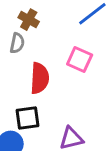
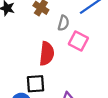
gray semicircle: (17, 43) -> (63, 23), moved

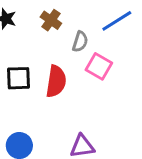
black square: (35, 84) -> (18, 78), moved

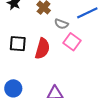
gray semicircle: (80, 42) -> (61, 24), turned 88

